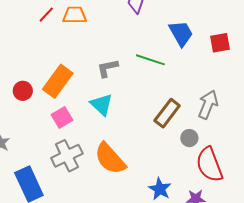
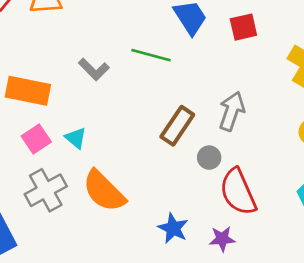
gray L-shape: (108, 68) -> (94, 69), turned -120
orange rectangle: (58, 81) -> (28, 91), turned 68
cyan triangle: (102, 105) -> (76, 138), moved, size x0.7

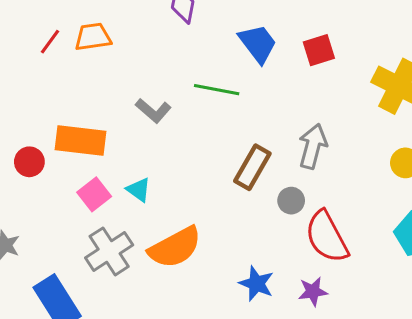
orange semicircle: (104, 191) -> (175, 247), turned -69

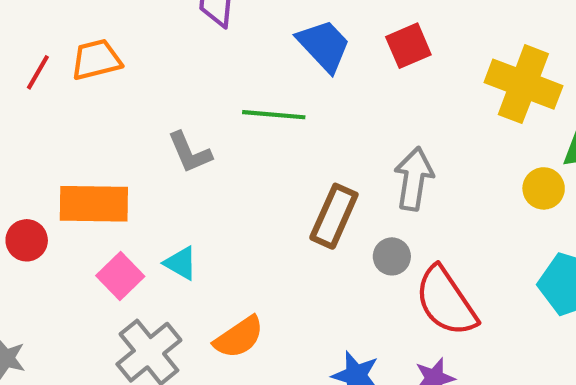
gray L-shape: (153, 111) -> (190, 152), turned 32
orange semicircle: (175, 247) -> (239, 337), size x0.7

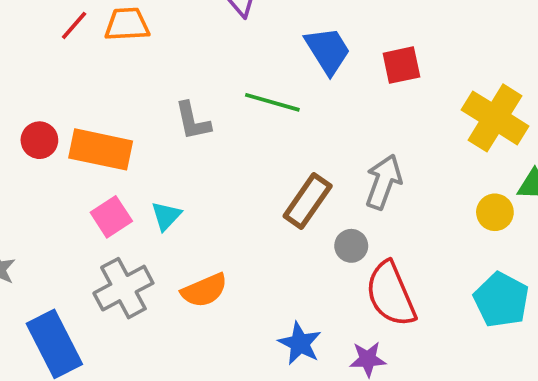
red circle: (27, 240) -> (39, 140), moved
cyan triangle: (181, 263) -> (166, 216), turned 32

